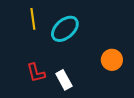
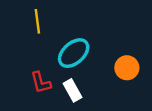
cyan ellipse: (65, 29) -> (74, 53), moved

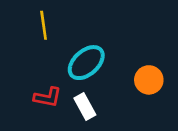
red L-shape: (41, 82) -> (48, 97), turned -65

